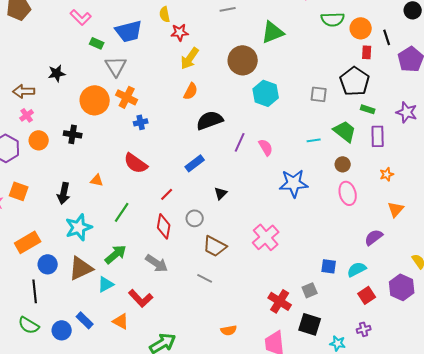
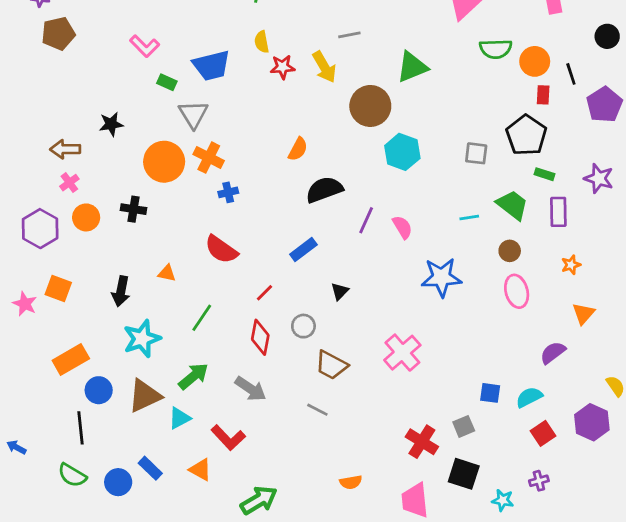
yellow arrow: (190, 58) -> (324, 67), moved, turned -65

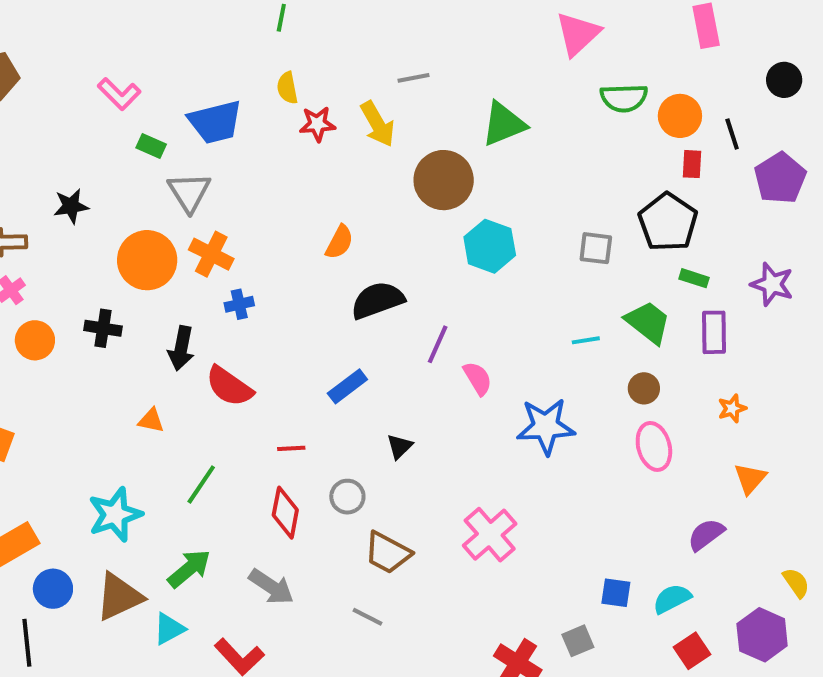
pink semicircle: (402, 227) -> (478, 378), moved
black arrow: (121, 291) -> (181, 348), moved
red line: (264, 293) -> (291, 448), turned 42

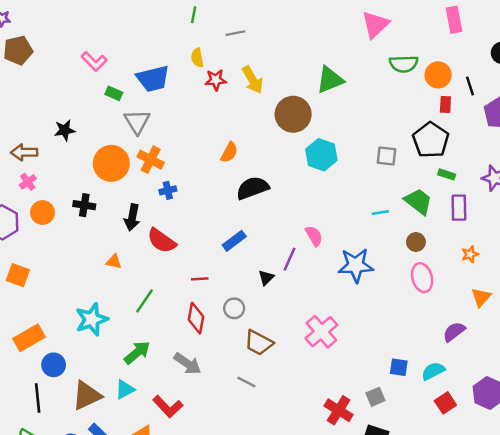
gray line: (414, 78) -> (235, 33), moved
purple line: (438, 344) -> (289, 259), moved
brown triangle: (119, 597) -> (87, 396), moved

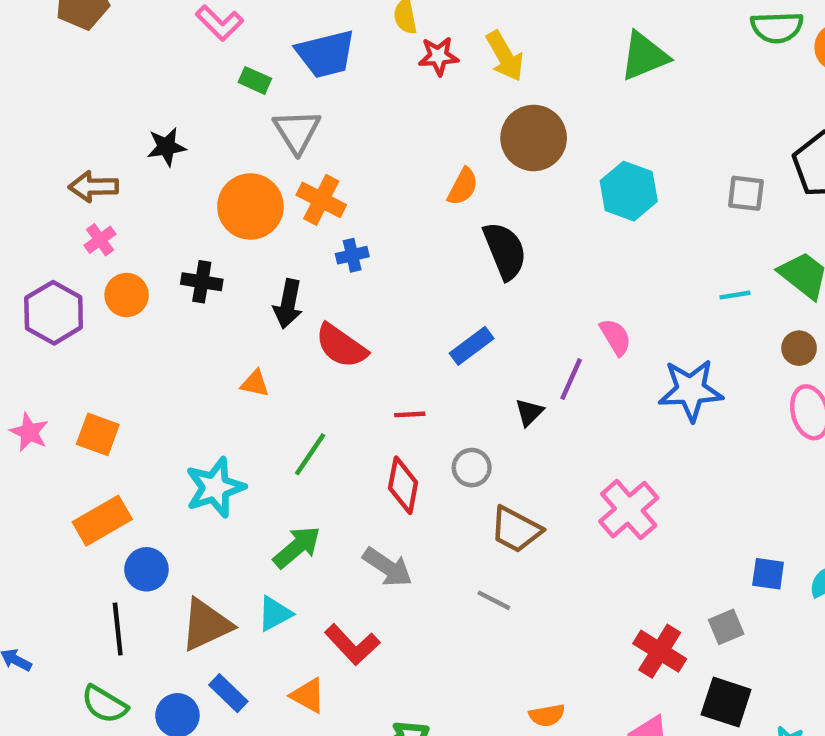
brown circle: (293, 114) -> (534, 138), moved
black semicircle: (253, 188) -> (505, 251), turned 88
orange square: (18, 275) -> (98, 434), moved

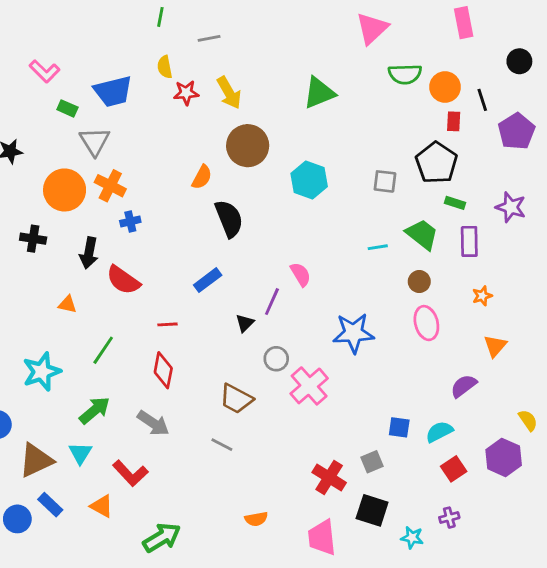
blue star: (691, 390) -> (353, 333), moved
gray circle: (472, 468) -> (276, 359), moved
cyan triangle: (275, 614) -> (80, 453), turned -30

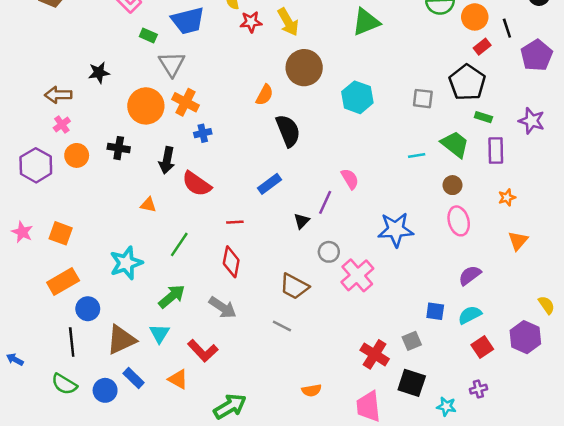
red rectangle: (454, 121) -> (482, 47), turned 49
purple semicircle: (464, 386) -> (470, 275), moved

